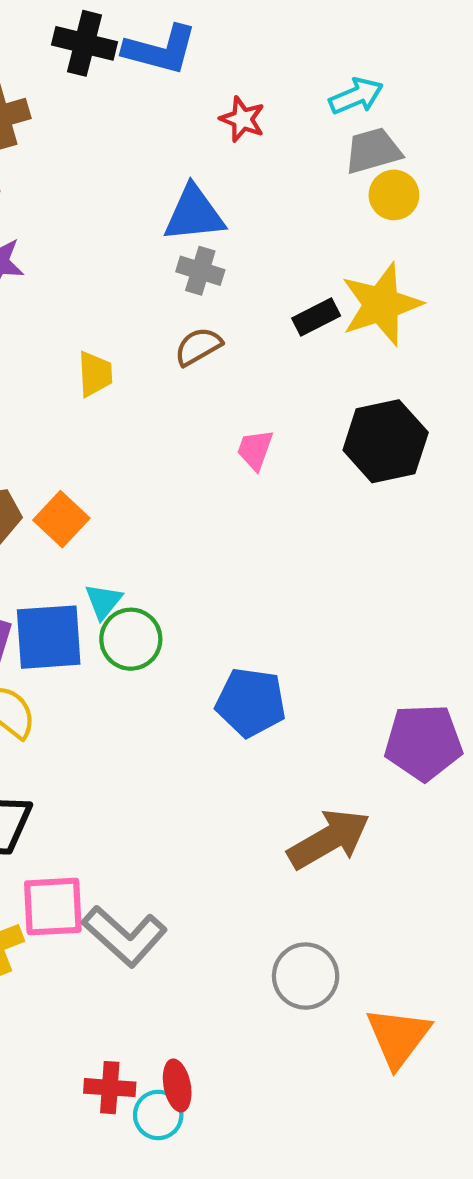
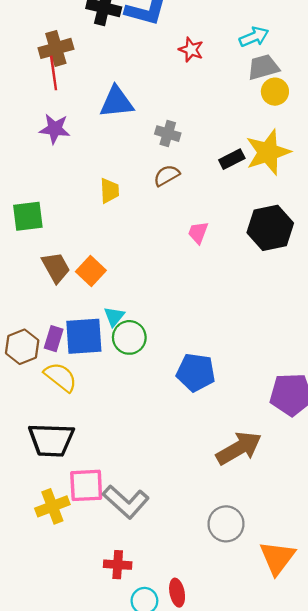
blue triangle: (194, 214) -> (116, 102), moved
red ellipse: (177, 1085) -> (177, 593), moved
red cross: (110, 1088) -> (118, 565), moved

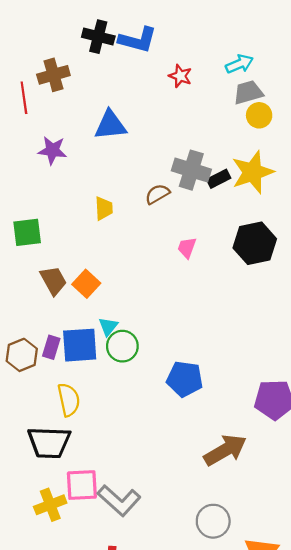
red line: (54, 73) -> (24, 98), moved
gray cross: (168, 134) -> (191, 170), moved, size x1.6
yellow semicircle: (61, 377) -> (69, 400), moved, turned 40

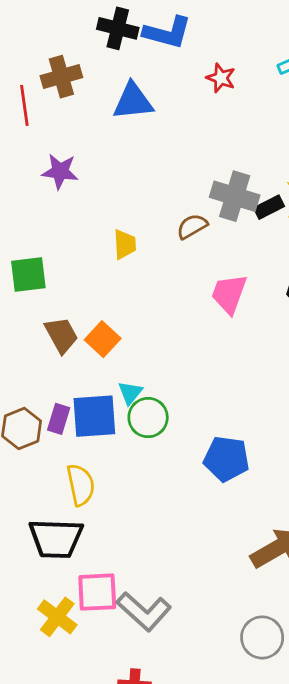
blue triangle: (110, 125) -> (133, 101), moved
pink trapezoid: (187, 248) -> (229, 294), size x1.5
yellow cross: (50, 505) -> (57, 617), turned -32

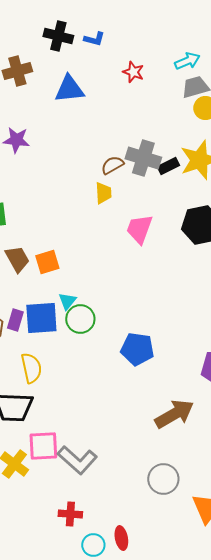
blue L-shape: (167, 33) -> (94, 39), size x0.6
brown semicircle: (192, 226) -> (112, 165), moved
yellow trapezoid: (125, 244) -> (103, 193), moved
orange square: (103, 339) -> (47, 262), turned 30

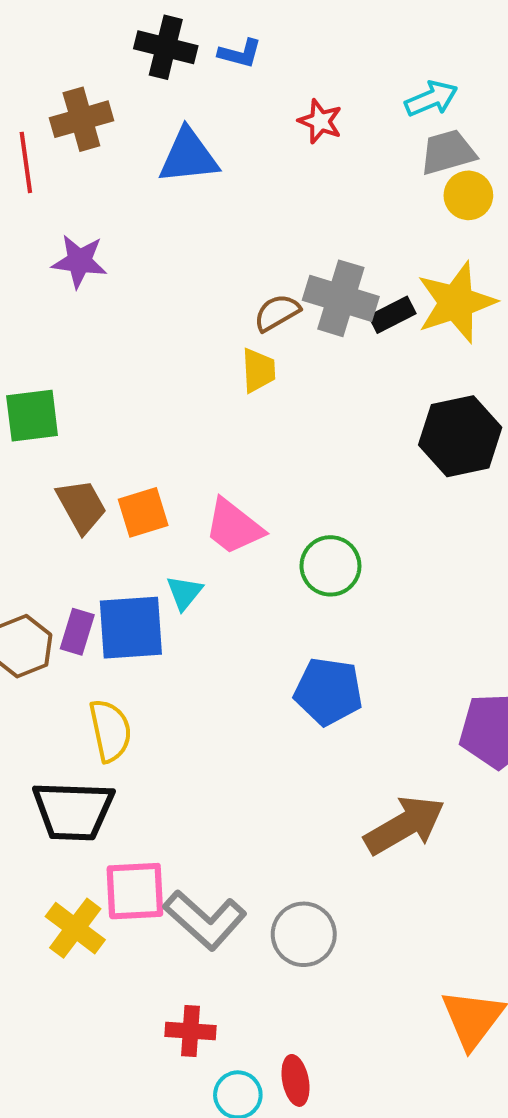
pink trapezoid: (139, 229) -> (234, 527), moved, turned -72
green circle: (80, 319) -> (330, 566), moved
gray circle: (163, 479) -> (304, 934), moved

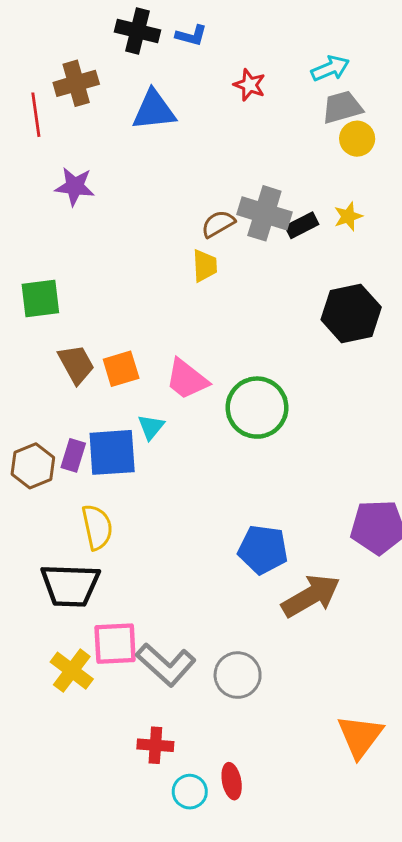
yellow star: (456, 302) -> (348, 216), size x0.5
green circle: (330, 566) -> (257, 408), size x1.4
blue pentagon: (328, 691) -> (263, 550), moved

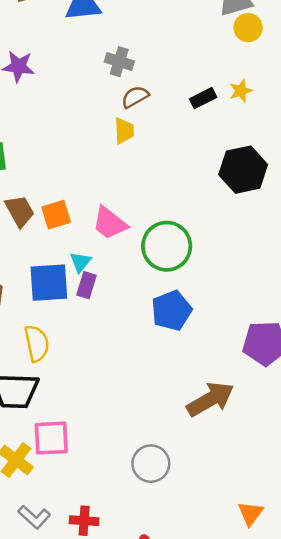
gray cross: (264, 213) -> (119, 62), moved, size x0.7
purple rectangle: (73, 455) -> (86, 285), moved
blue pentagon: (263, 550) -> (172, 311), moved, turned -30
gray L-shape: (166, 665) -> (34, 517), moved, size x0.7
orange triangle: (360, 736) -> (250, 513), size x0.7

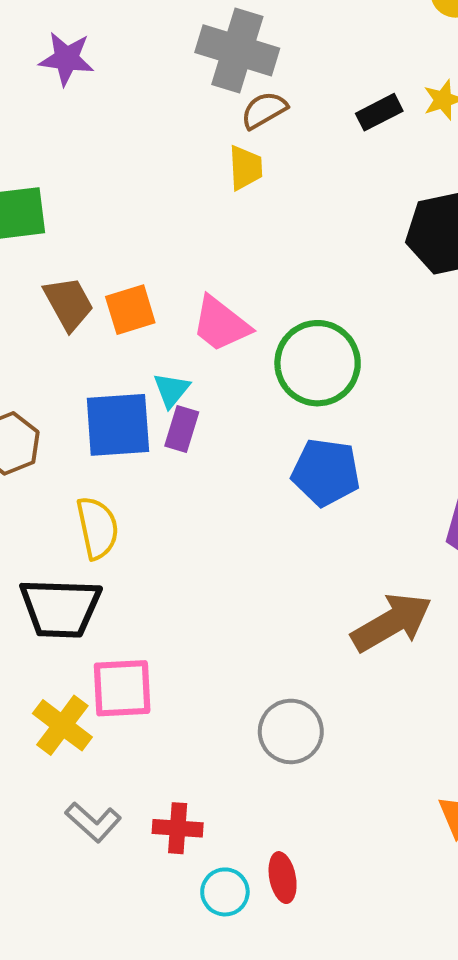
gray cross: (119, 62) -> (237, 50), size x1.6
blue pentagon: (172, 311) -> (326, 472), turned 30

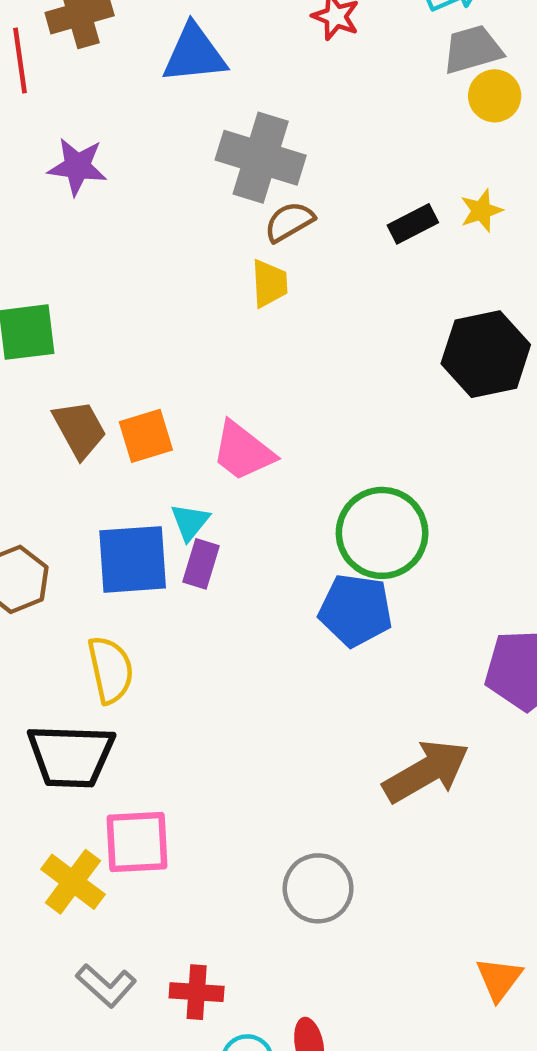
green circle: (318, 363) -> (382, 533), moved

